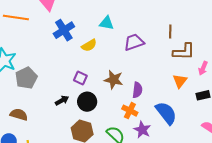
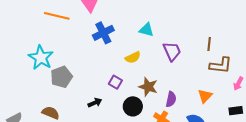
purple trapezoid: (134, 42) -> (172, 51), turned 80
yellow semicircle: (89, 45) -> (133, 57), moved
orange triangle: (180, 81) -> (205, 96), moved
black circle: (87, 102) -> (133, 106), moved

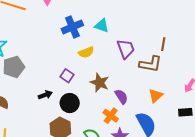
blue cross: (103, 33) -> (72, 27), moved
brown L-shape: (221, 65) -> (150, 64), moved
purple semicircle: (171, 99) -> (121, 97), turned -49
black circle: (133, 106) -> (70, 103), moved

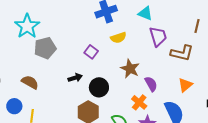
cyan triangle: (102, 26) -> (145, 13), moved
brown line: (163, 44) -> (197, 26), moved
purple square: (67, 76) -> (91, 52), moved

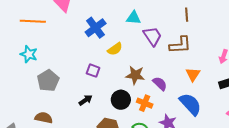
cyan star: (27, 26) -> (29, 54), moved, size x0.7
black circle: (99, 87) -> (121, 100), moved
orange cross: (139, 102) -> (145, 103), moved

